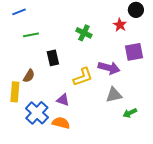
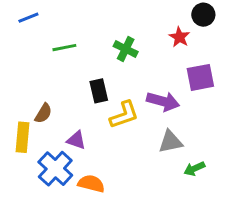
green line: (31, 35) -> (64, 48), moved
black rectangle: (53, 58) -> (99, 91), moved
purple triangle: (63, 100) -> (76, 140), moved

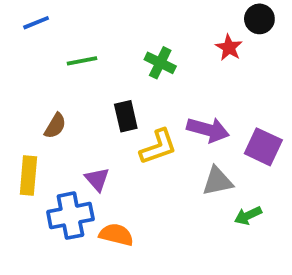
purple square: (200, 77) -> (263, 147), moved, turned 36
brown semicircle: (43, 113) -> (55, 126), moved
purple triangle: (76, 140) -> (97, 179), turned 30
blue cross: (55, 169) -> (70, 216), turned 36

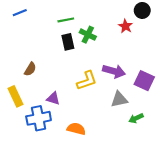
green line: (82, 61) -> (66, 20), moved
black rectangle: (126, 116) -> (68, 42), moved
yellow rectangle: (28, 175) -> (16, 96), turned -30
purple triangle: (97, 179) -> (53, 98), turned -32
orange semicircle: (116, 235) -> (76, 129), moved

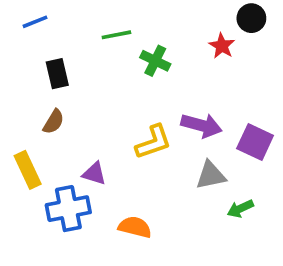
black rectangle: (68, 42) -> (57, 74), moved

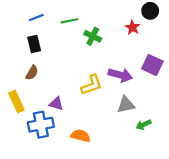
blue line: (35, 22) -> (36, 17), moved
purple square: (255, 142) -> (152, 65), moved

